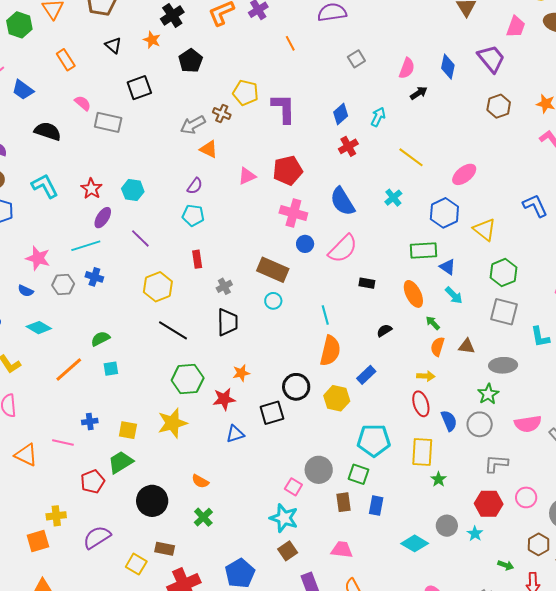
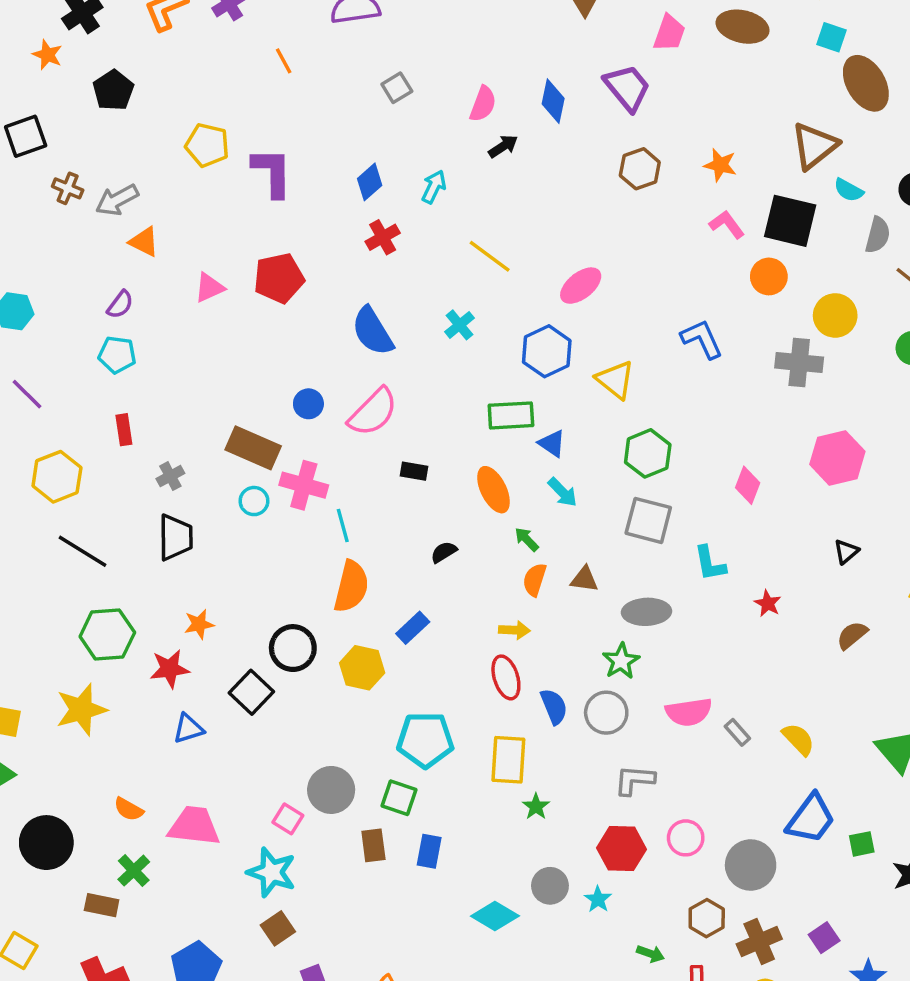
brown cross: (222, 113) -> (68, 188), moved
pink cross: (293, 213) -> (304, 485), moved
black square: (272, 413) -> (251, 692), turned -30
brown rectangle: (165, 549) -> (102, 905), moved
pink trapezoid: (342, 550) -> (194, 826), moved, size x1.4

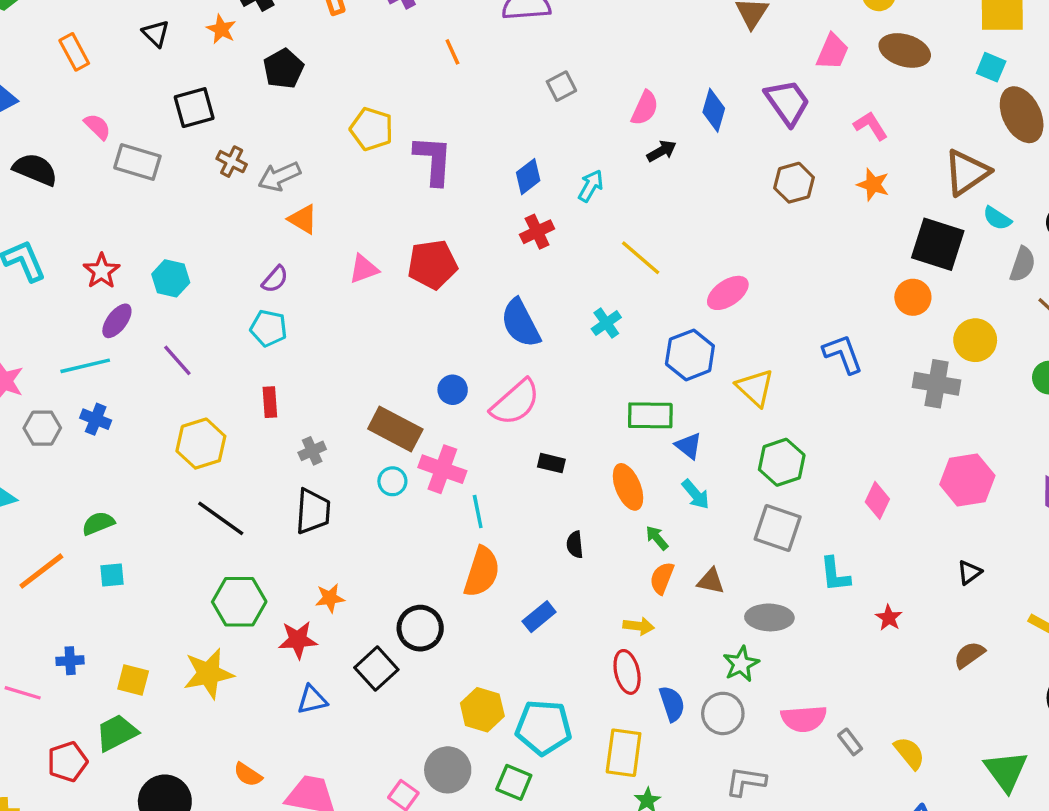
pink L-shape: (727, 224) -> (871, 126), moved
black semicircle: (444, 552) -> (575, 545), turned -68
yellow hexagon: (362, 668) -> (482, 710), moved

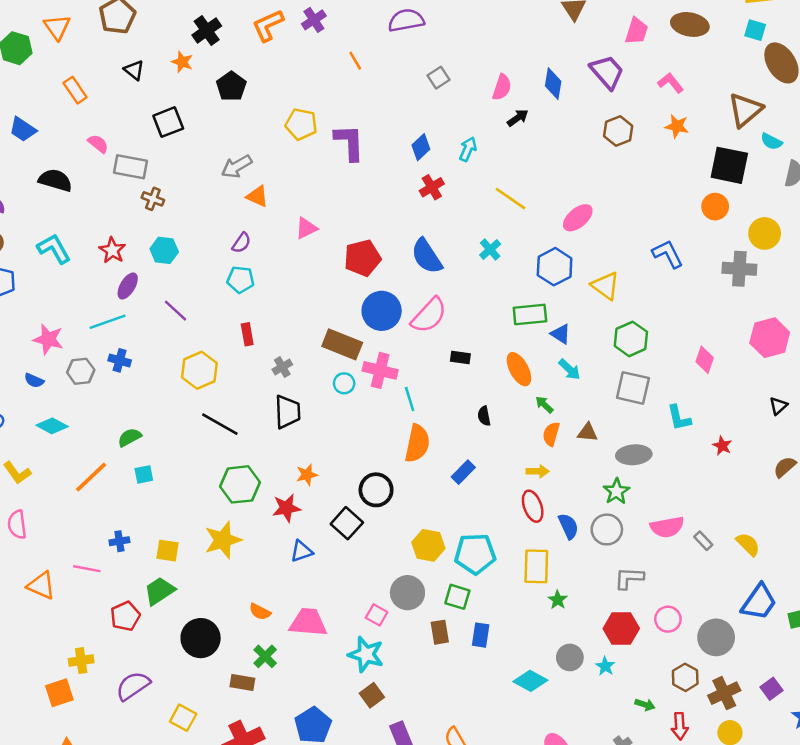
brown cross: (232, 162) -> (153, 199), moved
red pentagon: (432, 264) -> (362, 258), moved
blue circle: (453, 390) -> (382, 311), size x1.8

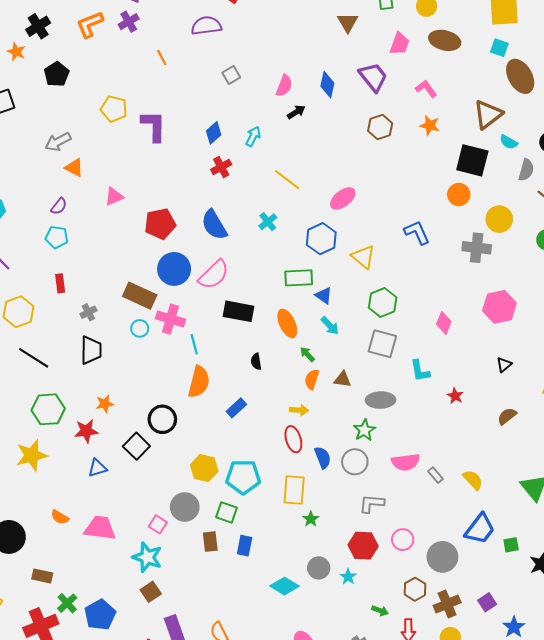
black rectangle: (460, 357) -> (239, 311), size x1.8
green cross: (265, 656) -> (67, 603), moved

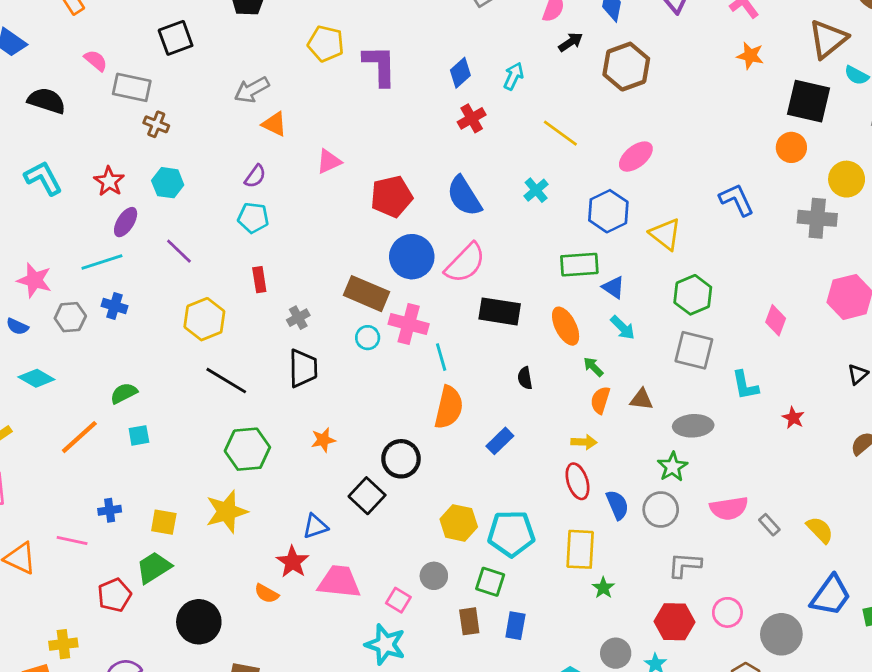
brown hexagon: (380, 127) -> (626, 67), moved, size x1.4
red star: (86, 431) -> (293, 562), moved, turned -30
gray circle: (185, 507) -> (434, 576), size x0.7
pink trapezoid: (100, 528) -> (339, 582), moved

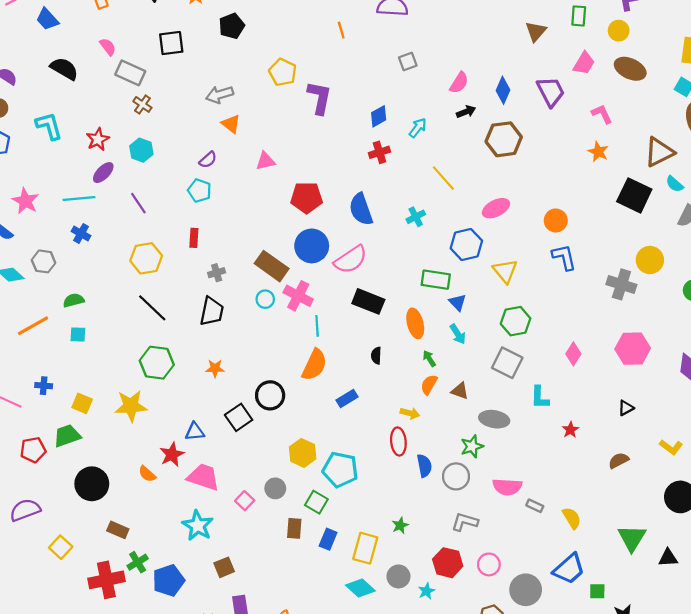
orange circle: (791, 147) -> (556, 220), moved
gray hexagon: (70, 317) -> (44, 261), moved
gray rectangle: (769, 525) -> (535, 506), turned -35
yellow rectangle: (580, 549) -> (365, 548), moved
cyan star: (385, 644) -> (198, 526), moved

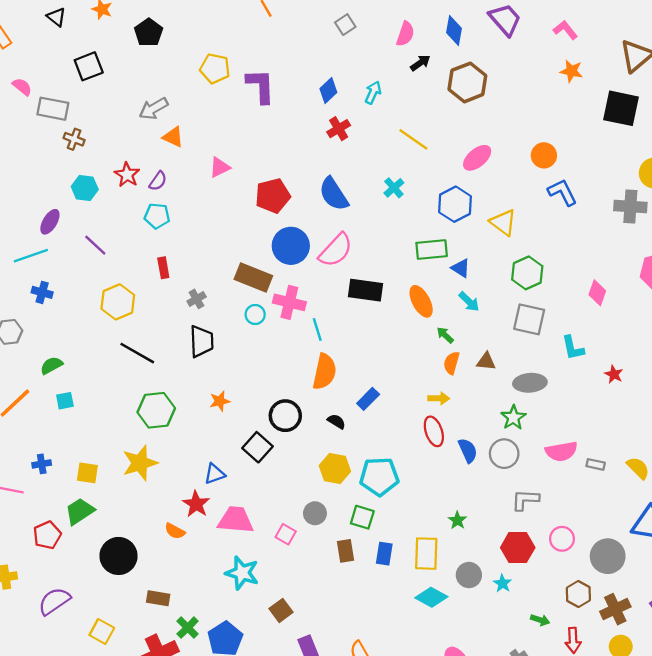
red star: (98, 139) -> (127, 175), moved
black semicircle: (376, 356) -> (336, 421), moved, turned 133

